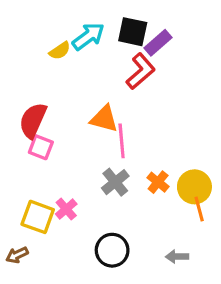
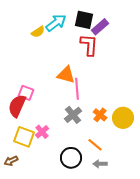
red L-shape: (141, 71) -> (89, 45), turned -45
red semicircle: (33, 120) -> (17, 106), moved
orange line: (199, 209) -> (95, 145), moved, turned -35
gray arrow: (177, 257) -> (100, 164), moved

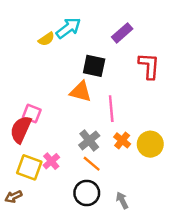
black square: (84, 20) -> (94, 66), moved
red L-shape: (89, 45) -> (149, 66), moved
pink line: (77, 89) -> (111, 109), moved
orange line: (95, 145) -> (92, 164), moved
gray arrow: (100, 164) -> (122, 200), turned 64

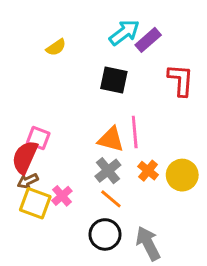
cyan arrow: (68, 28) -> (124, 33), moved
orange triangle: (81, 92) -> (111, 139), moved
brown arrow: (13, 197) -> (28, 181), moved
gray arrow: (122, 200) -> (148, 243), size x1.6

